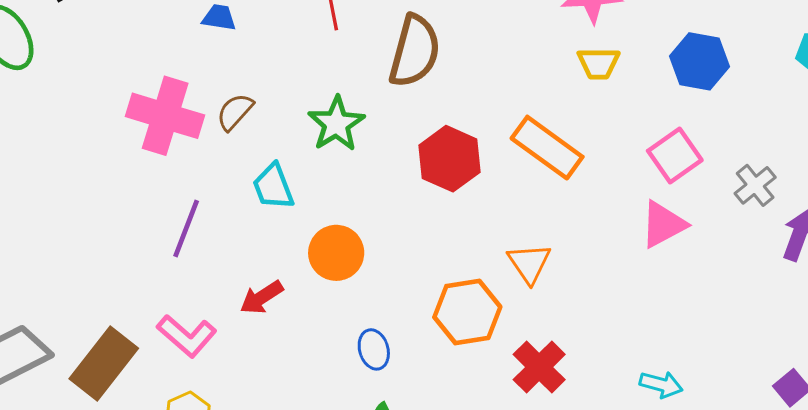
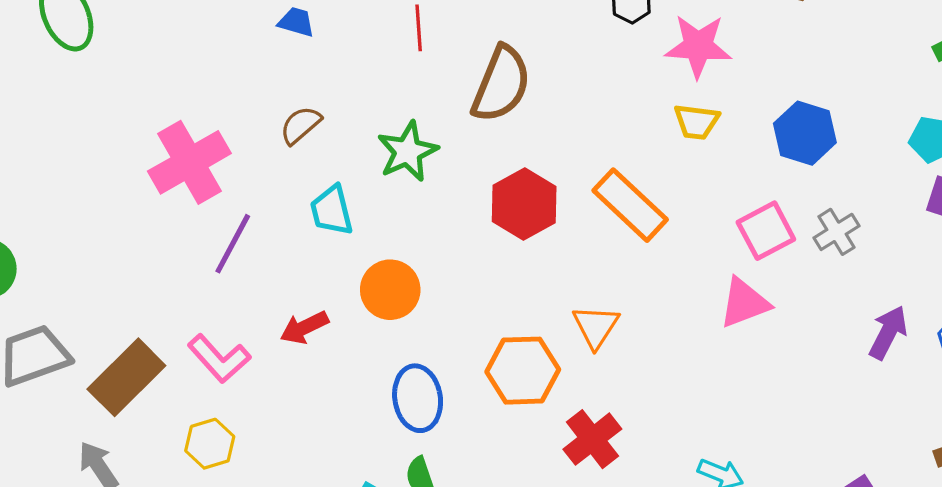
pink cross: (165, 116) -> (189, 162), moved, turned 36
gray cross: (755, 185) -> (836, 232), moved
blue ellipse: (374, 349) -> (418, 398), size x1.5

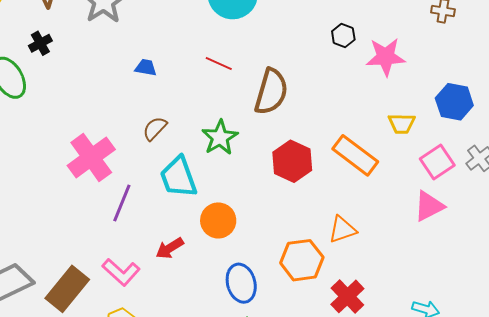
red line: (419, 28) -> (219, 63), turned -56
yellow trapezoid: (696, 122) -> (402, 124), moved
cyan trapezoid: (332, 210) -> (179, 177), size x1.4
orange triangle: (596, 327) -> (342, 230), turned 44

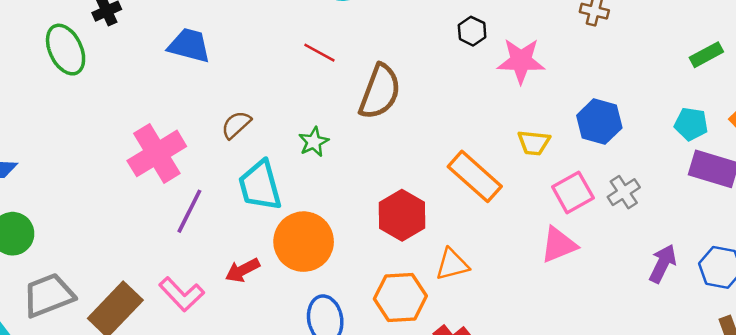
blue trapezoid: (146, 68) -> (189, 45), moved, size x1.6
green star: (220, 137) -> (314, 142), size x0.7
red hexagon: (292, 161) -> (402, 215), moved
orange circle: (218, 220) -> (304, 242), size x1.4

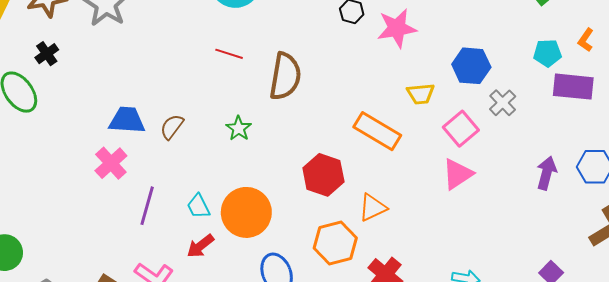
blue trapezoid: (189, 45) -> (127, 120), moved
pink cross: (157, 153) -> (111, 163), size x0.7
cyan trapezoid: (260, 186) -> (198, 206), moved, size x0.6
gray cross: (624, 192) -> (503, 103), moved

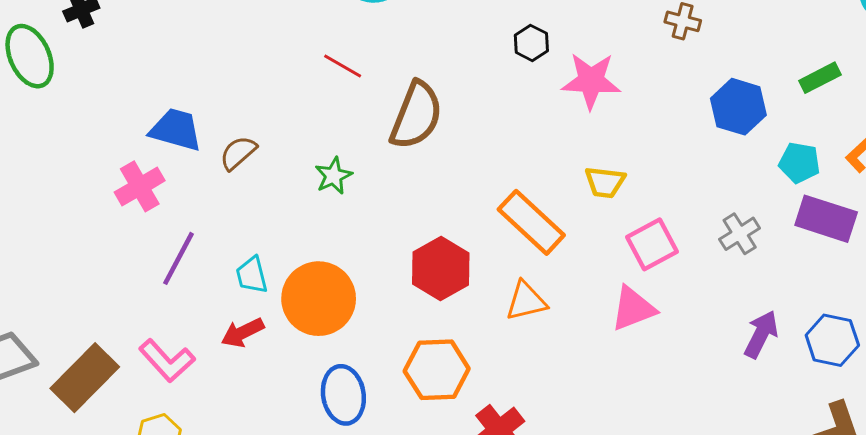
blue hexagon: (471, 66) -> (738, 107), moved
gray cross: (503, 103) -> (740, 234), moved
orange triangle: (373, 208) -> (526, 301), moved

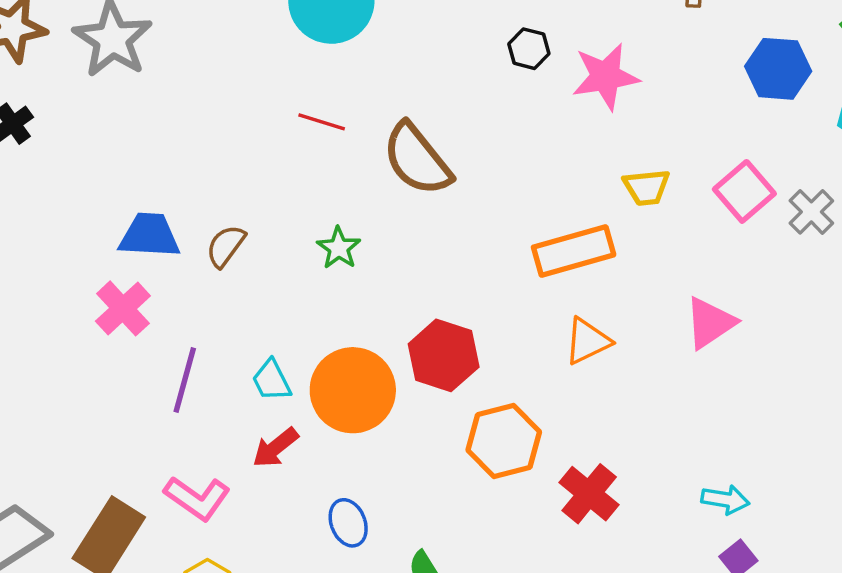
brown semicircle: (416, 115) -> (417, 159), turned 132
orange rectangle: (531, 222) -> (574, 251), turned -46
pink square: (652, 244) -> (744, 191), moved
red hexagon: (441, 269) -> (444, 355), moved
blue ellipse: (343, 395) -> (348, 523), moved, size x0.7

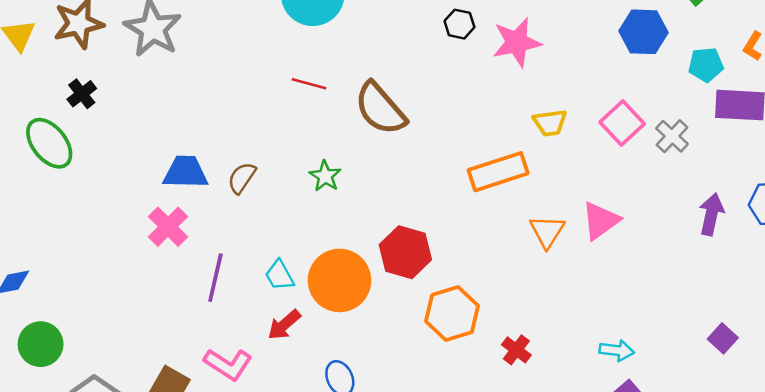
orange triangle: (587, 341) -> (547, 231), moved, turned -30
red cross: (589, 494) -> (516, 350), size x0.7

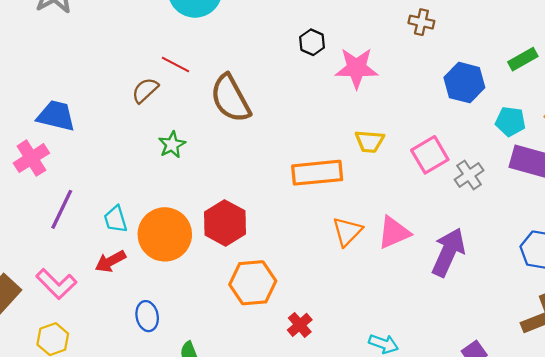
brown semicircle: (242, 178) -> (145, 90), moved
purple arrow: (711, 214) -> (448, 252), moved, size x1.4

